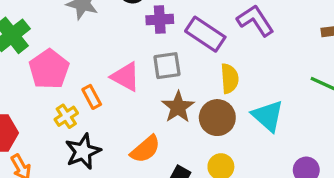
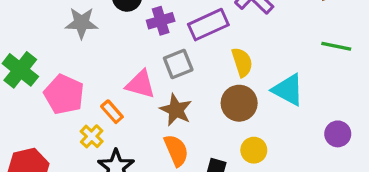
purple rectangle: (205, 34) -> (208, 25), turned -45
brown star: (178, 107) -> (176, 110), moved
orange semicircle: (145, 149) -> (176, 150), turned -60

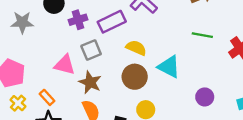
yellow semicircle: (242, 62) -> (136, 48), turned -48
orange rectangle: (112, 112) -> (47, 97), moved
yellow cross: (92, 136) -> (18, 103), moved

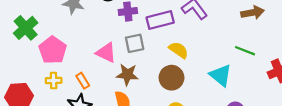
cyan triangle: (169, 67) -> (221, 75), moved
brown star: (90, 82) -> (127, 75), turned -30
yellow cross: (18, 103) -> (54, 80), turned 35

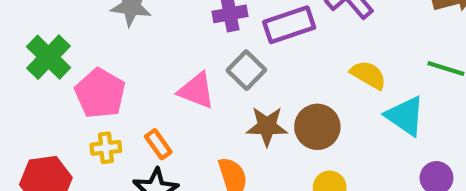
gray square: (135, 43) -> (246, 70), turned -30
yellow semicircle: (179, 50) -> (368, 75), moved
brown star: (127, 75) -> (267, 126), moved

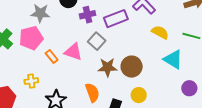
yellow semicircle: (368, 75) -> (160, 32), moved
pink pentagon: (100, 93) -> (31, 38), moved, turned 30
orange rectangle: (158, 144) -> (52, 56), moved

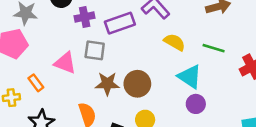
gray square: (97, 41) -> (95, 50), turned -36
orange rectangle: (52, 56) -> (36, 83), moved
purple circle: (189, 88) -> (196, 104), moved

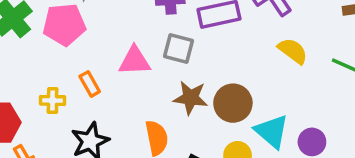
pink triangle: (65, 63) -> (135, 61), turned -30
cyan triangle: (190, 77) -> (272, 131), moved

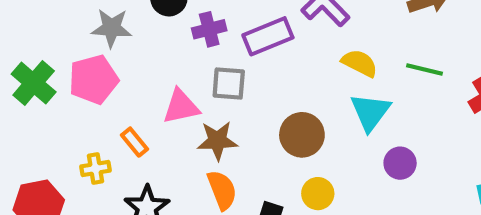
brown star: (190, 98) -> (217, 141), moved
cyan triangle: (272, 131) -> (370, 112), moved, turned 36

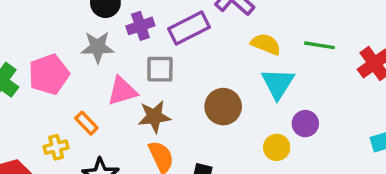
gray star: (112, 28) -> (98, 47), moved
yellow circle: (318, 194) -> (277, 147), moved

